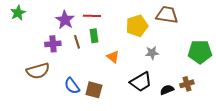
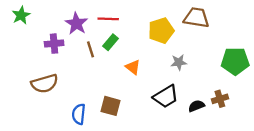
green rectangle: (94, 36) -> (110, 42), turned 48
purple cross: (53, 44) -> (54, 44), moved
blue semicircle: (72, 86) -> (79, 114), moved, turned 42

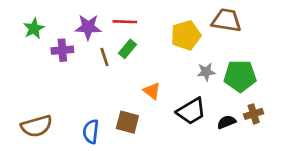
green star: (21, 15) -> (34, 28), moved
purple star: (76, 24) -> (88, 27), turned -30
green pentagon: (235, 61) -> (240, 76), moved
orange triangle: (133, 67) -> (152, 91), moved
brown semicircle: (45, 84) -> (37, 126), moved

